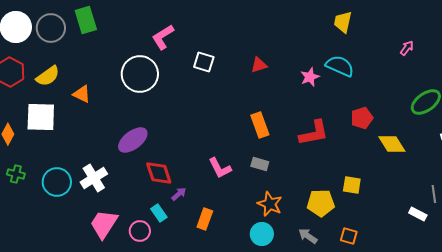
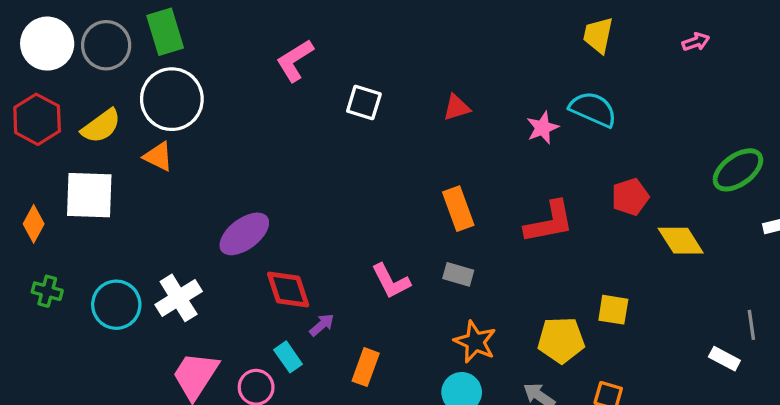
pink arrow: (407, 48) -> (696, 42), moved, turned 35
white circle: (140, 74) -> (172, 99), moved

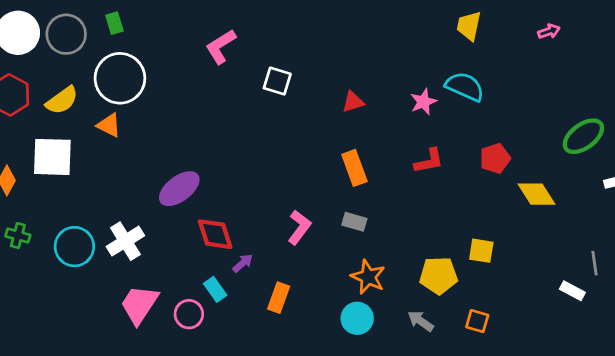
green rectangle: (165, 32) -> (114, 23), size x0.6
red triangle: (457, 108) -> (353, 102), moved
red L-shape: (549, 222) -> (429, 161), moved, size x0.7
pink L-shape: (391, 281) -> (299, 227), turned -116

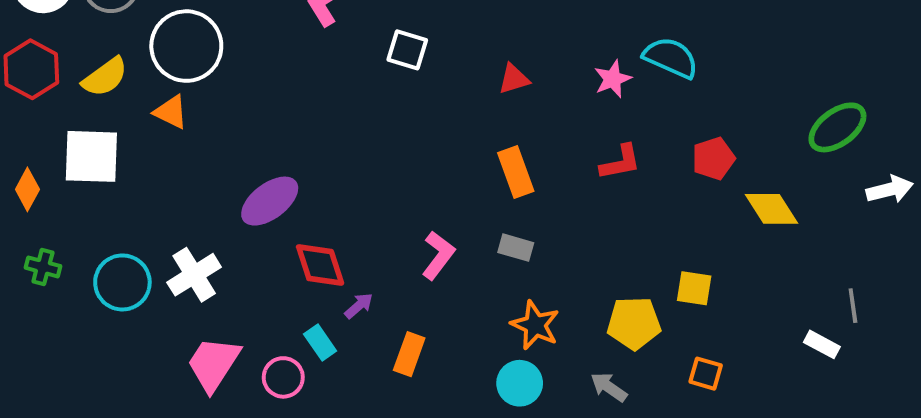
orange square: (477, 321) -> (706, 374), moved

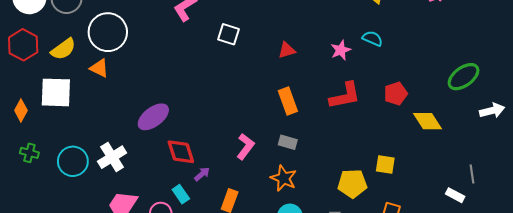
cyan semicircle: (671, 58) -> (372, 38), size x0.7
red L-shape: (620, 162) -> (345, 96), size x1.4
orange star: (535, 325) -> (284, 178), moved

